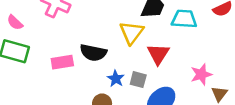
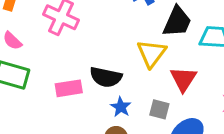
blue star: (116, 79) -> (121, 107), moved

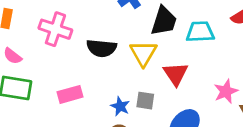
black semicircle: (106, 77) -> (102, 48), moved
gray square: (159, 109) -> (145, 101), moved

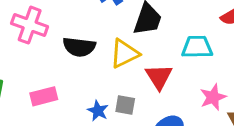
cyan trapezoid: (200, 32) -> (197, 47), moved
yellow triangle: (143, 53) -> (124, 54), turned 32

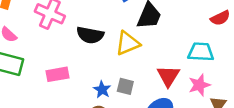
cyan trapezoid: (197, 47) -> (201, 52), moved
red triangle: (159, 77) -> (168, 76), moved

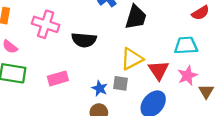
yellow triangle: (128, 43) -> (132, 59), moved

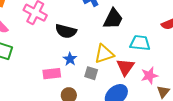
cyan trapezoid: (186, 45) -> (140, 43), moved
pink rectangle: (58, 78) -> (52, 74), moved
blue star: (100, 88) -> (70, 59), moved

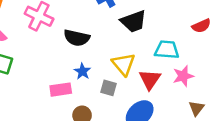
black trapezoid: (113, 19) -> (134, 21), turned 45
yellow triangle: (104, 54) -> (124, 64), turned -50
pink star: (149, 76) -> (183, 76), moved

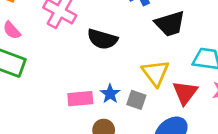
blue star: (82, 71) -> (110, 94), moved

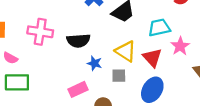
blue star: (110, 94) -> (94, 63), moved

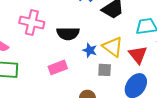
blue star: (94, 63) -> (90, 50), moved
pink rectangle: (78, 89) -> (58, 67), moved

